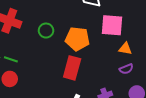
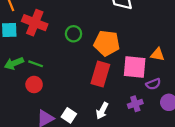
pink square: (112, 25) -> (135, 67), moved
purple semicircle: (126, 69) -> (153, 84), moved

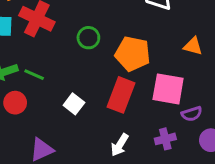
orange triangle: (158, 54) -> (193, 46), moved
red circle: (34, 85) -> (15, 103), moved
white square: (69, 115) -> (74, 104), moved

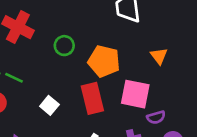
orange triangle: (193, 46) -> (159, 56), turned 36
red rectangle: (121, 95) -> (92, 98), turned -36

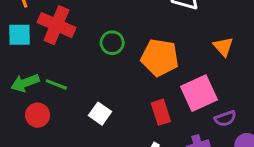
pink square: (135, 94) -> (199, 93), turned -32
red rectangle: (92, 98) -> (161, 112), moved, size x0.7

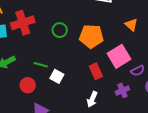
red cross: (57, 25) -> (23, 23), turned -35
green line: (56, 84) -> (41, 65), moved
red circle: (38, 115) -> (28, 85), moved

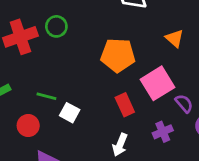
green circle: (60, 30) -> (56, 26), moved
purple semicircle: (138, 71) -> (184, 104), turned -104

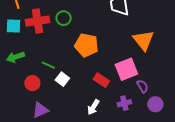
orange triangle: (175, 38) -> (143, 40), size x1.6
orange pentagon: (118, 55) -> (86, 45), moved
red rectangle: (125, 105) -> (101, 80), turned -42

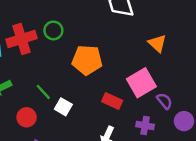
orange triangle: (143, 40) -> (157, 43), size x0.7
green line: (48, 65) -> (43, 92), turned 32
purple cross: (124, 103) -> (145, 125), turned 32

